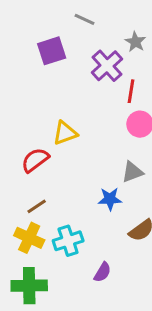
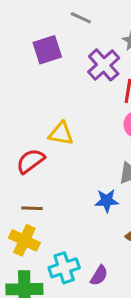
yellow triangle: (65, 133) -> (61, 134), turned 30
brown line: (37, 206) -> (32, 208), turned 36
cyan cross: (68, 241) -> (64, 268), moved

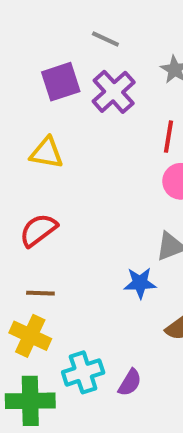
purple cross: (104, 65) -> (114, 92), moved
yellow triangle: (61, 134) -> (47, 153), moved

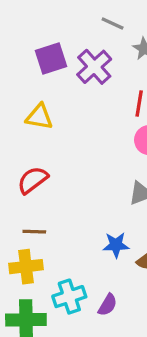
gray line: (105, 39) -> (113, 24), moved
blue star: (140, 283) -> (116, 245), moved
yellow cross: (30, 336) -> (26, 267), turned -32

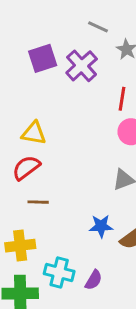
yellow triangle: (39, 117) -> (34, 133), moved
brown line: (34, 232) -> (38, 202), moved
cyan cross: (69, 297) -> (59, 272), turned 32

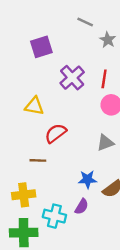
purple cross: (82, 66) -> (72, 78), moved
red semicircle: (26, 168) -> (56, 133), moved
purple semicircle: (94, 280) -> (82, 207), moved

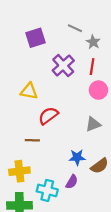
gray line: (85, 22) -> (75, 28), moved
gray star: (108, 40) -> (93, 42), moved

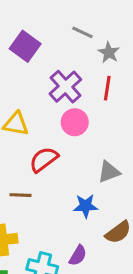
purple square: (35, 38) -> (25, 46), turned -36
pink circle: (98, 90) -> (75, 122), moved
blue star: (77, 157) -> (86, 206), moved

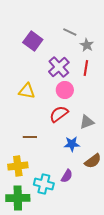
red semicircle: (44, 159) -> (59, 114), moved

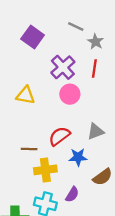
red semicircle: (59, 114) -> (59, 136), moved
yellow cross: (18, 166) -> (45, 170), moved

